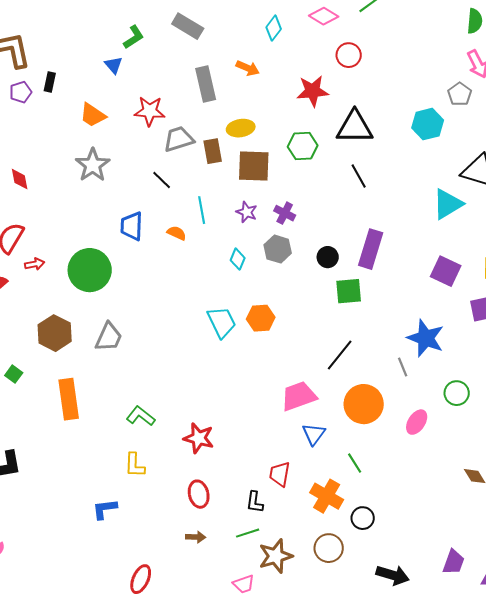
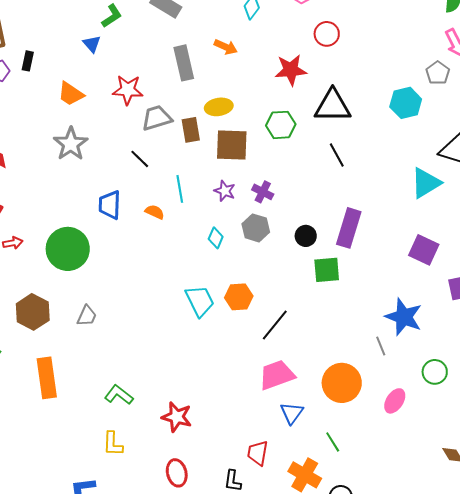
gray trapezoid: (109, 337) -> (87, 316), size x0.7
black line: (340, 355) -> (275, 325), moved

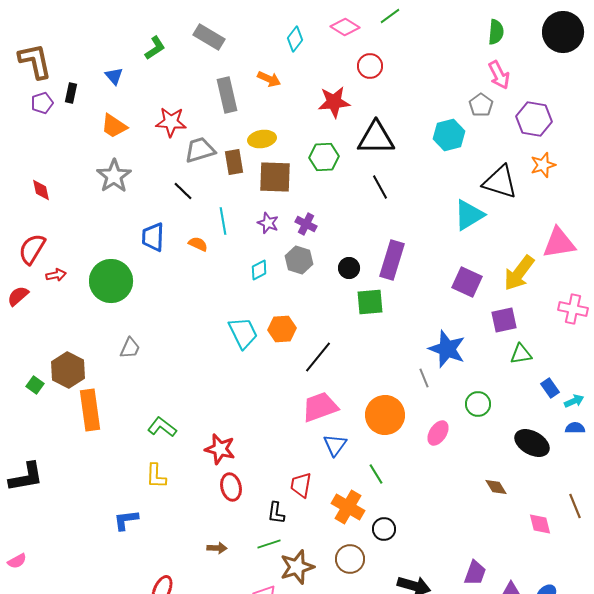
blue triangle: (92, 44) -> (114, 76), moved
cyan diamond: (216, 238) -> (259, 270), turned 40
brown hexagon: (33, 312) -> (68, 370), moved
red ellipse: (177, 473) -> (231, 487), moved

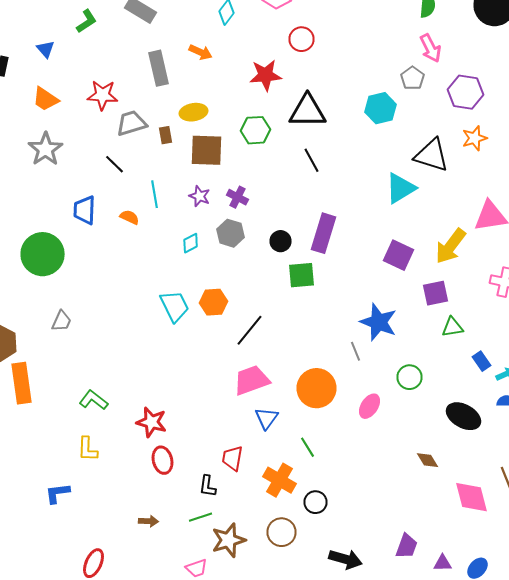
brown rectangle: (234, 162) -> (166, 135), size x0.7
pink diamond: (540, 524) -> (472, 497), size x1.5

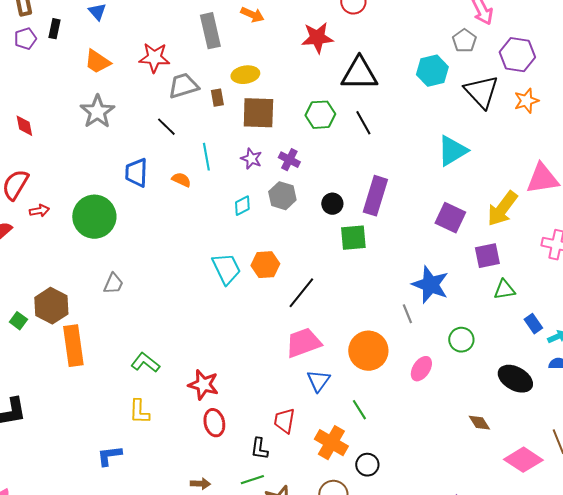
green hexagon: (256, 130) -> (320, 115), moved
black triangle: (432, 155) -> (481, 92), moved, turned 30
pink diamond: (472, 497) -> (523, 460), turned -42

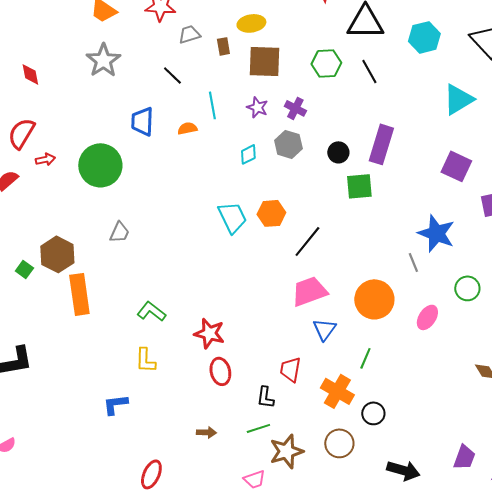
cyan hexagon: (432, 71) -> (424, 37), moved
gray trapezoid: (183, 86) -> (189, 34), size x0.7
orange semicircle: (181, 180) -> (187, 128), turned -36
green line: (359, 410) -> (365, 358), turned 55

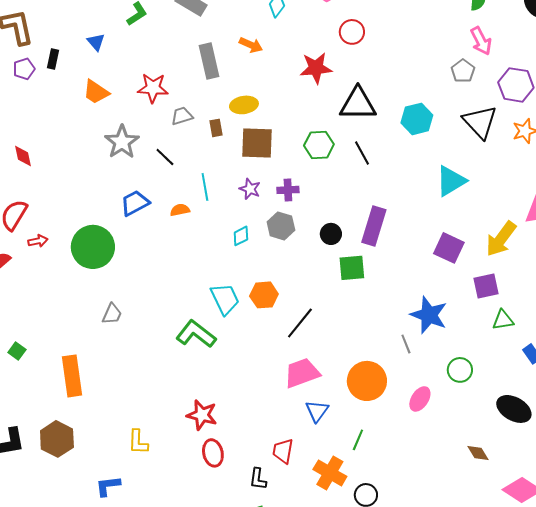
gray star: (103, 60) -> (122, 142), moved
purple cross: (295, 108) -> (288, 190), turned -30
blue trapezoid: (142, 121) -> (135, 203), turned 60
brown hexagon: (57, 254) -> (57, 439), moved
green L-shape: (151, 311) -> (196, 334), moved, size x1.4

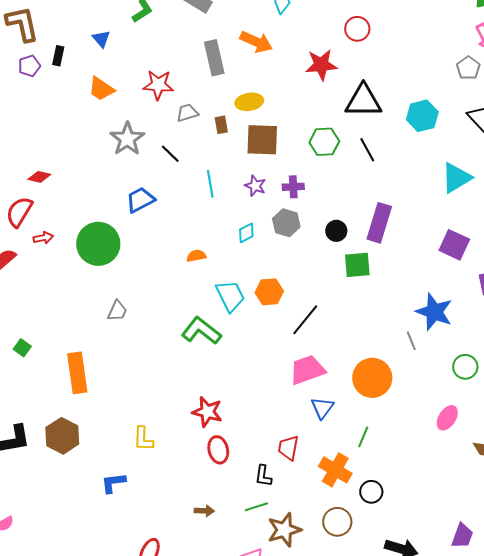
orange arrow: (251, 45) -> (256, 42), size x1.4
red diamond: (23, 156) -> (39, 177), moved, turned -65
orange semicircle: (180, 210) -> (196, 256), moved
pink ellipse: (420, 399) -> (447, 418), moved

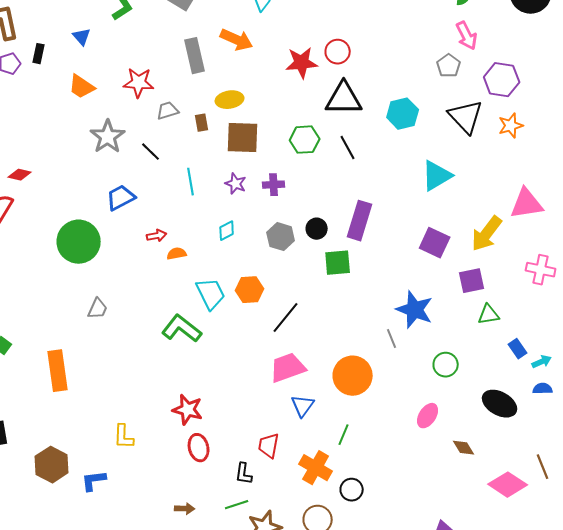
red circle: (357, 29) -> (338, 52), moved
gray hexagon: (286, 223) -> (281, 237), moved
red arrow: (43, 238) -> (157, 236), moved
brown hexagon: (62, 436) -> (52, 465), moved

